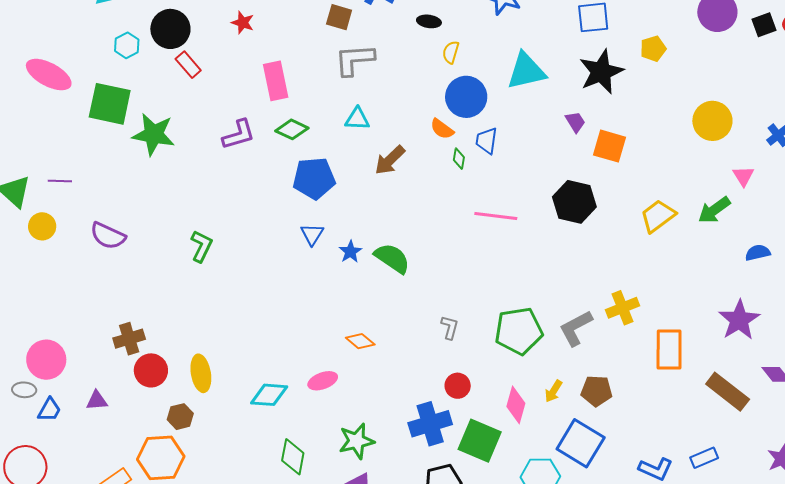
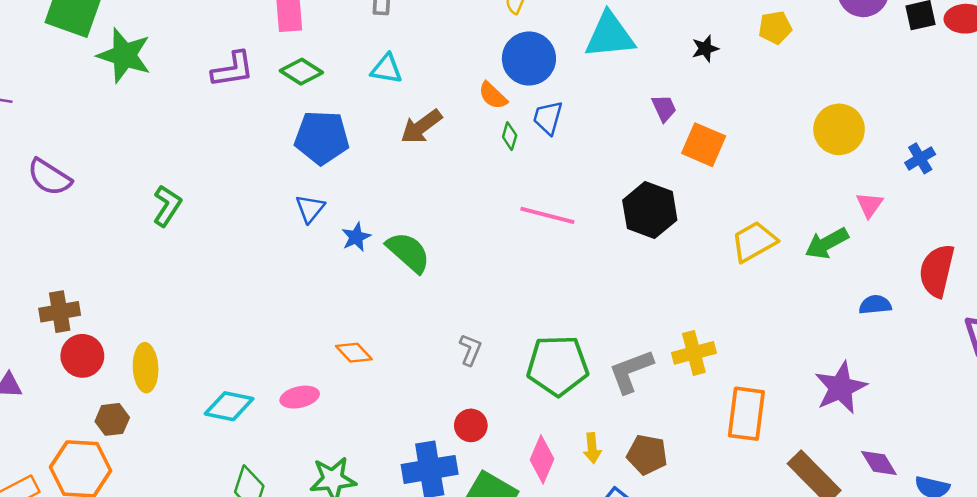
black star: (601, 72) -> (705, 49), size x0.5
yellow arrow: (553, 391) -> (592, 448), turned -45

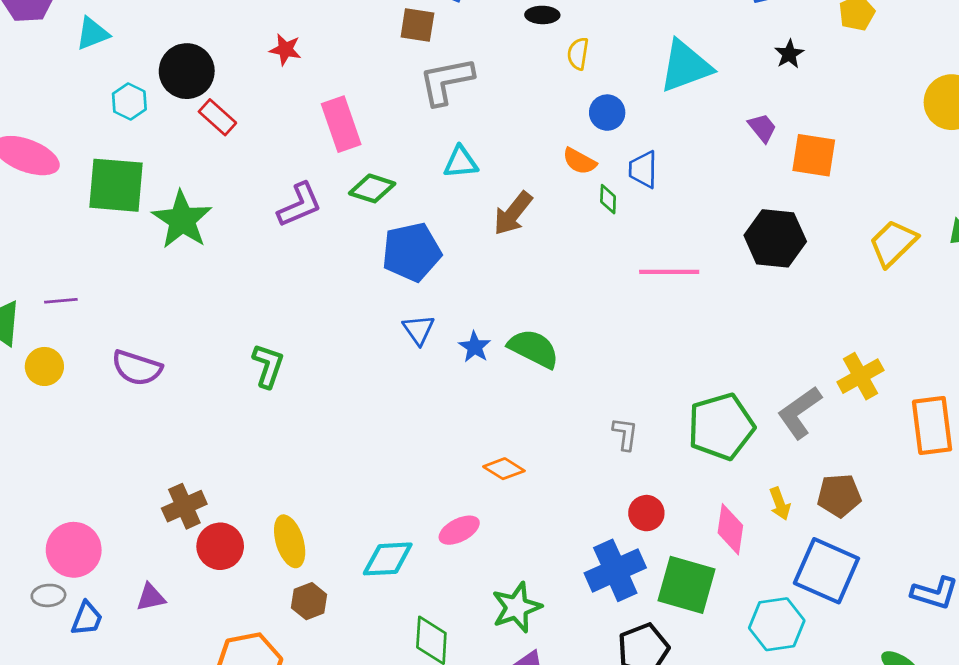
green star: (124, 55) -> (182, 220), turned 30
blue circle: (529, 58) -> (607, 113), size x0.6
brown hexagon: (112, 419) -> (309, 601), moved

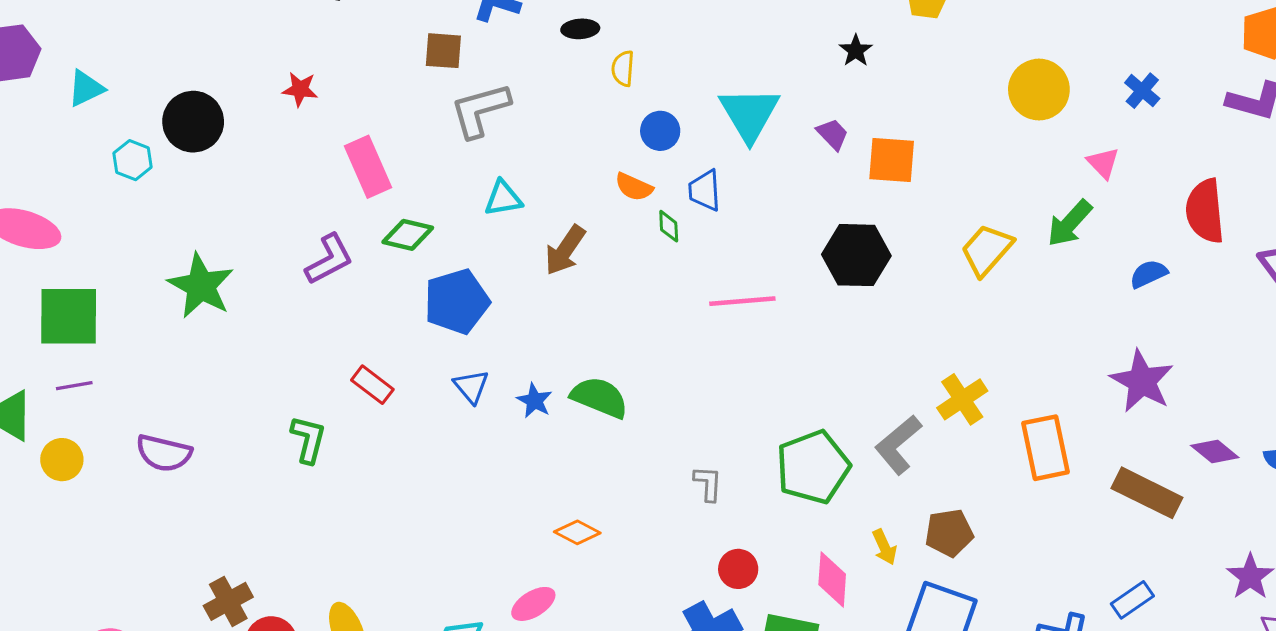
cyan triangle: (685, 66) -> (749, 114), moved, turned -36
red rectangle: (217, 117) -> (372, 385), moved
green square: (116, 185) -> (69, 316), moved

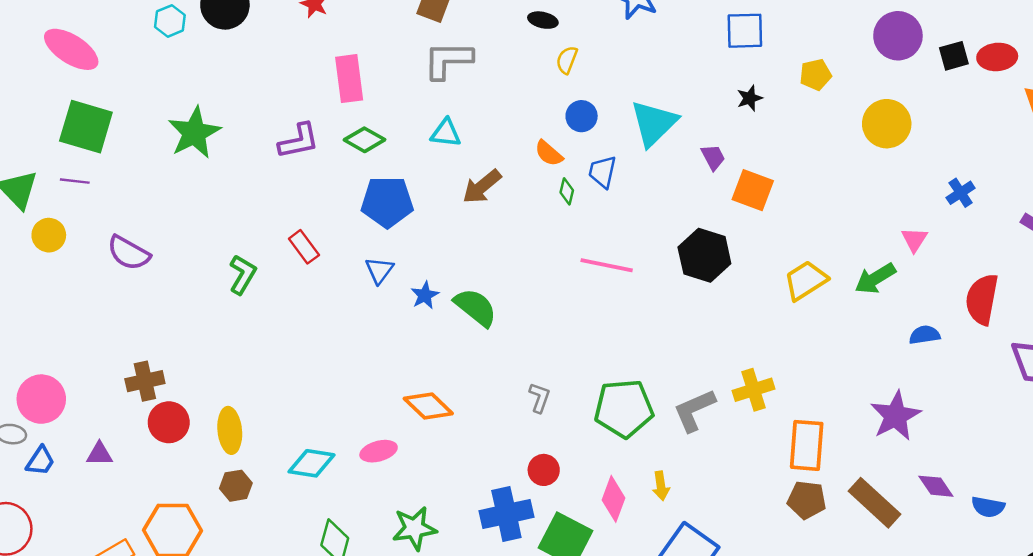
yellow circle: (1039, 90) -> (887, 124), moved
orange diamond: (577, 532) -> (428, 406), size x1.4
brown pentagon: (949, 533) -> (807, 500), moved

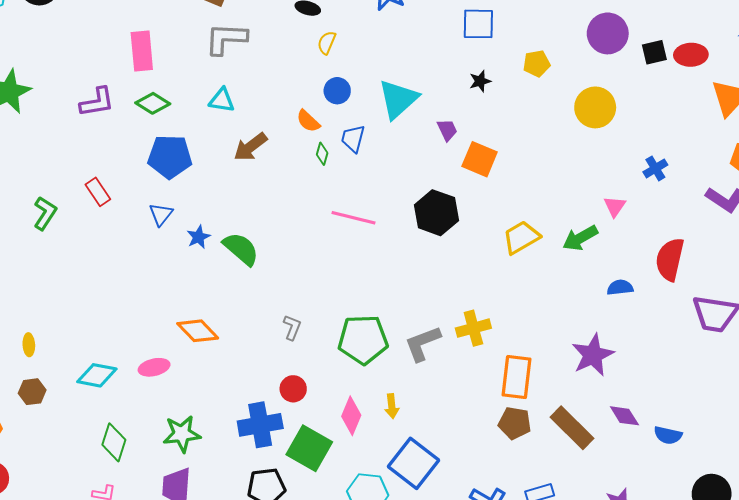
yellow ellipse: (230, 430) -> (29, 345), size x0.6

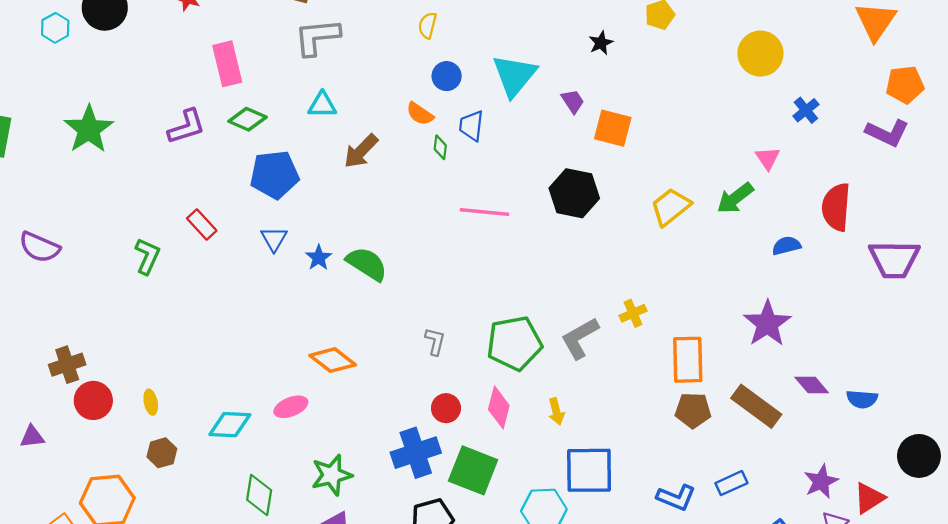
yellow circle: (595, 107) -> (760, 54), moved
yellow cross: (473, 328) -> (633, 313), size x0.7
pink diamond: (351, 416) -> (499, 407), moved
blue square: (413, 463) -> (589, 470), turned -30

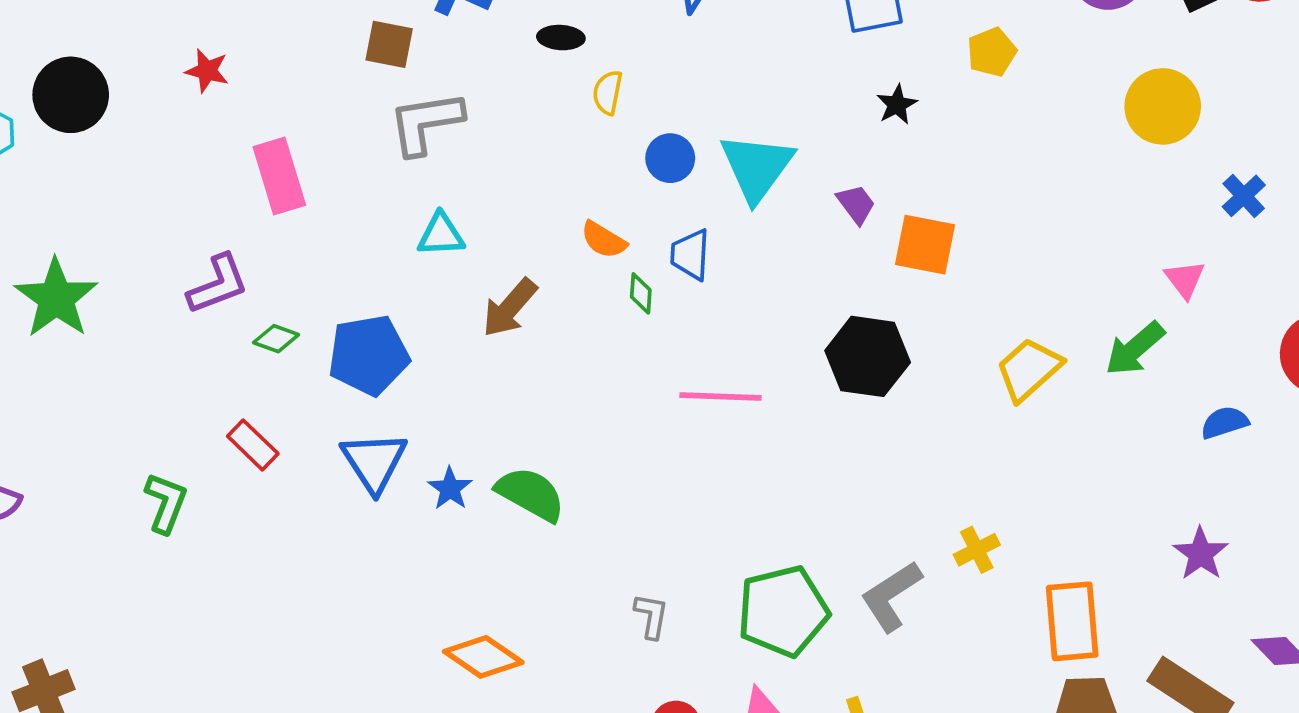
blue circle: (447, 76) -> (670, 158), moved
green diamond: (247, 119) -> (276, 339), moved, size x0.7
blue triangle: (274, 239) -> (374, 462), size x1.5
purple star: (767, 324) -> (1201, 554), size x0.7

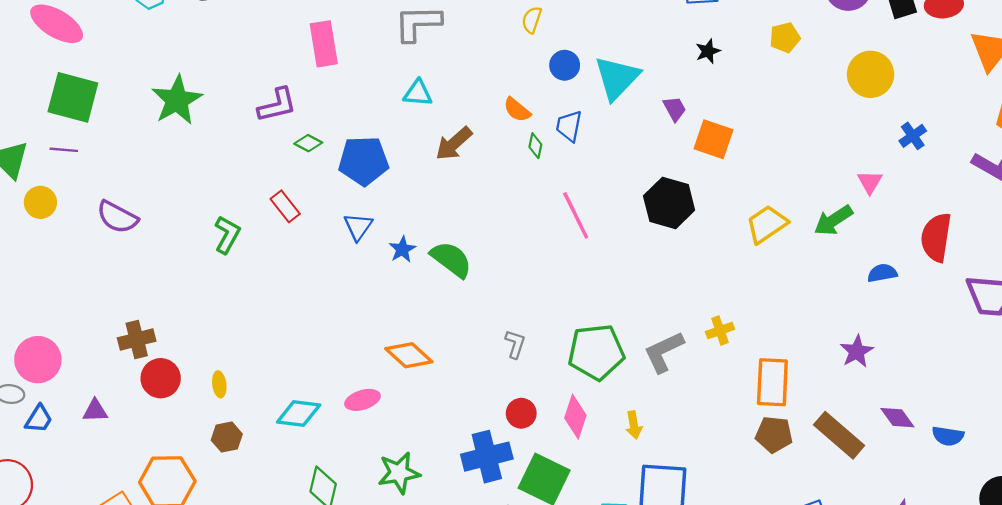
yellow pentagon: (992, 52) -> (785, 38), moved
pink line: (721, 396) -> (576, 215), turned 54
blue triangle: (374, 462) -> (358, 227), size x0.7

